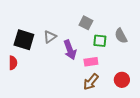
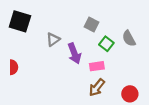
black square: (24, 40) -> (20, 21), moved
green square: (100, 41) -> (106, 44), turned 32
red circle: (122, 80) -> (130, 94), moved

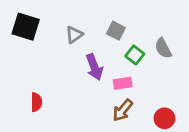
gray triangle: (53, 39) -> (74, 35), moved
red semicircle: (14, 67) -> (36, 102), moved

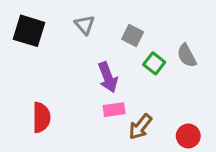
gray triangle: (74, 35) -> (85, 25), moved, turned -36
pink rectangle: (123, 83) -> (114, 110), moved
red semicircle: (36, 102) -> (41, 117), size x1.4

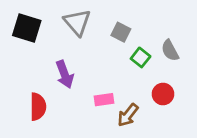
gray triangle: (85, 25) -> (77, 22), size x1.5
purple arrow: (108, 77) -> (65, 74), moved
red circle: (188, 136) -> (163, 94), moved

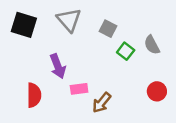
red circle: (163, 94) -> (157, 91), moved
pink rectangle: (104, 100) -> (79, 89), moved
brown arrow: (128, 115) -> (102, 103), moved

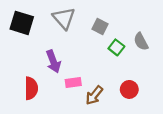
red circle: (157, 91) -> (129, 89), moved

